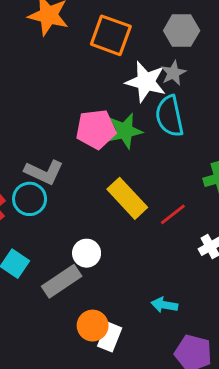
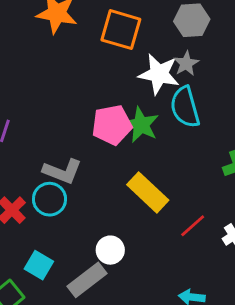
green star: (125, 131) -> (141, 125), turned -30
red line: (173, 214) -> (193, 226), moved

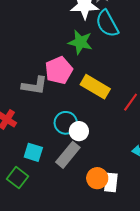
pink pentagon: (112, 125) -> (59, 70), moved
cyan circle: (49, 199) -> (66, 123), moved

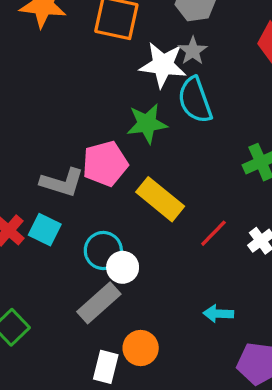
green star: (80, 42) -> (147, 124), turned -30
cyan square: (33, 152) -> (45, 230), moved
white rectangle: (111, 182) -> (106, 367), moved

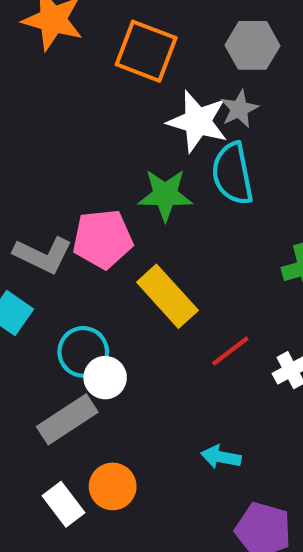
white rectangle: (106, 367) -> (63, 504), turned -60

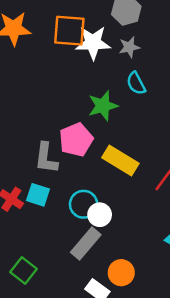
gray star: (239, 109) -> (129, 47), turned 30
white star: (198, 122) -> (93, 43), moved
cyan semicircle: (233, 174) -> (136, 83), size x0.7
gray L-shape: (43, 255) -> (46, 158), turned 88

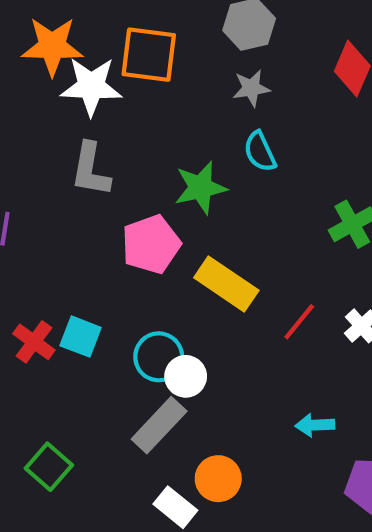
white star: (93, 43) -> (91, 86), moved
gray L-shape: (46, 158) -> (90, 170), moved

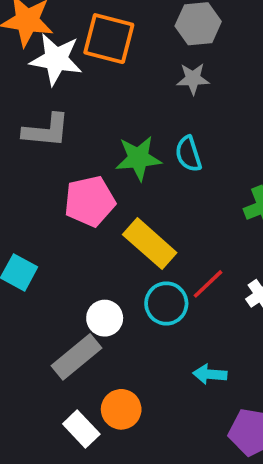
cyan semicircle: (260, 152) -> (188, 154), moved
gray L-shape: (90, 170) -> (46, 130), turned -102
cyan circle: (159, 357) -> (166, 303), moved

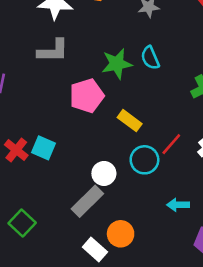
yellow rectangle: (150, 244) -> (130, 121), size x0.7

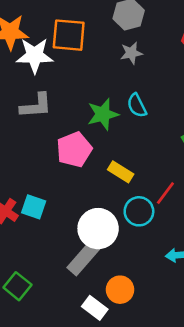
white circle: (104, 173) -> (98, 229), size x1.6

